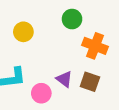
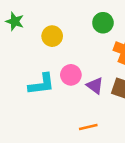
pink circle: (41, 93) -> (71, 75), moved

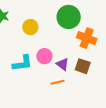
green circle: (103, 23) -> (69, 17), size x1.5
orange line: (88, 127) -> (58, 82), moved

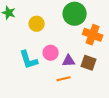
cyan L-shape: (22, 63) -> (29, 60), turned 80
purple triangle: (63, 64) -> (69, 61), turned -40

